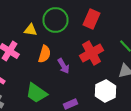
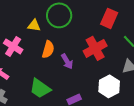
red rectangle: (92, 19) -> (109, 18), moved

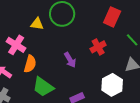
red cross: (95, 48) -> (98, 47), size x0.7
orange semicircle: (48, 49) -> (30, 64), moved

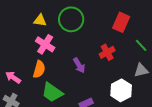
yellow triangle: (37, 24) -> (40, 20), moved
pink cross: (16, 45) -> (45, 44), moved

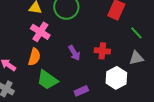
red cross: (107, 52) -> (102, 51), moved, turned 35

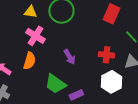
red cross: (102, 51) -> (106, 55), moved
green trapezoid: (47, 80) -> (55, 84), moved

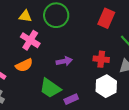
purple arrow: (69, 57) -> (64, 61), turned -70
orange semicircle: (29, 61) -> (24, 65), turned 48

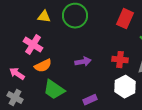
pink cross: (30, 40) -> (33, 45), moved
green trapezoid: (50, 88) -> (54, 90), moved

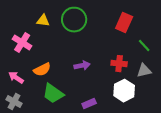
pink cross: (33, 45) -> (22, 43), moved

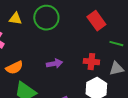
red rectangle: (124, 23) -> (96, 21), turned -60
green line: (144, 46) -> (116, 44), turned -32

